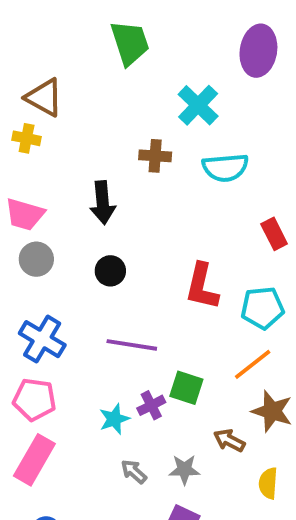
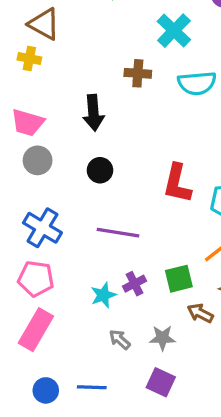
green square: (186, 388) -> (179, 279), moved, turned -32

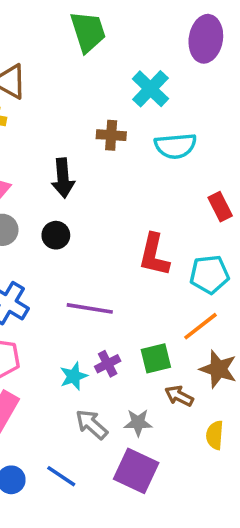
black circle: (100, 170) -> (56, 235), moved
gray arrow: (120, 340) -> (92, 424), size x1.4
purple square: (161, 382) -> (136, 471), size x1.4
blue line: (92, 387) -> (61, 476), turned 32

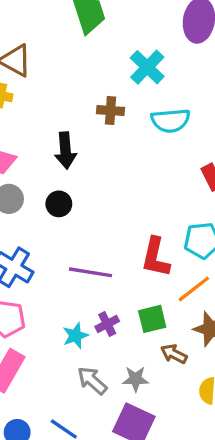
red L-shape: (154, 255) -> (156, 257), moved

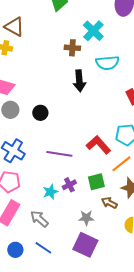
brown cross: (111, 111) -> (72, 48), moved
black arrow: (65, 151) -> (79, 81), moved
red L-shape: (156, 257) -> (98, 145), turned 125
gray arrow: (92, 381) -> (39, 219), moved

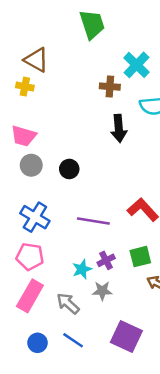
gray star: (86, 218) -> (102, 291), moved

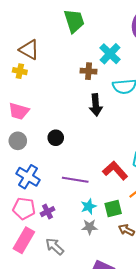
gray circle: (31, 165) -> (18, 141), moved
purple cross: (106, 260) -> (48, 212), moved
cyan star: (82, 269) -> (89, 206), moved
gray star: (102, 291) -> (90, 227), moved

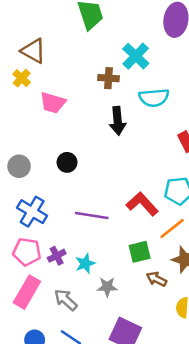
yellow cross: (20, 71) -> (22, 78), turned 32
pink trapezoid: (19, 111) -> (53, 103), moved
cyan star: (89, 206) -> (85, 263), moved
gray star: (90, 227) -> (107, 287), moved

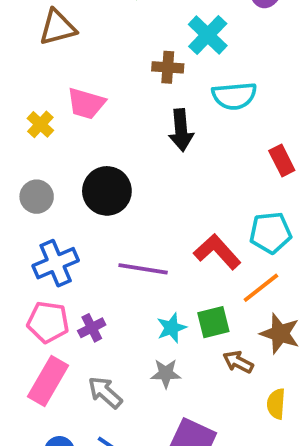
brown triangle: (33, 51) -> (58, 27), turned -44
yellow cross: (22, 78) -> (40, 124), moved
black circle: (67, 162) -> (107, 191), size x1.6
blue cross: (32, 212) -> (56, 263), turned 36
cyan star: (85, 263) -> (172, 328), moved

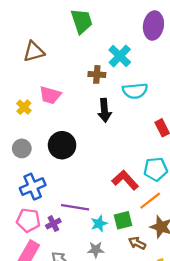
purple line: (143, 269) -> (75, 207), moved

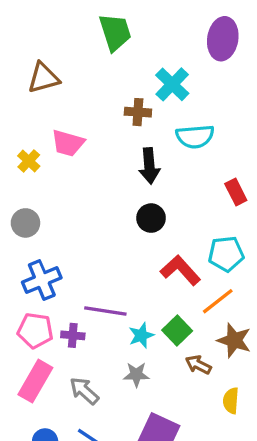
black circle: (62, 145) -> (151, 218), moved, size x0.7
green square: (123, 220) -> (177, 331), turned -30
purple cross: (53, 224) -> (73, 335), turned 32

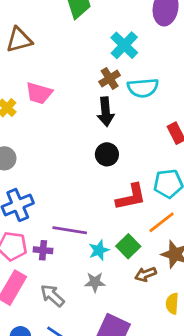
brown cross: (138, 112) -> (110, 78), moved, turned -36
red L-shape: (180, 270) -> (131, 197), turned 120
brown arrow: (198, 365) -> (146, 274), turned -48

